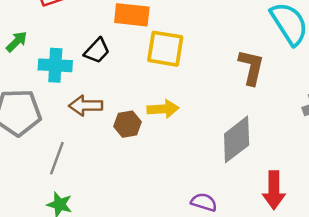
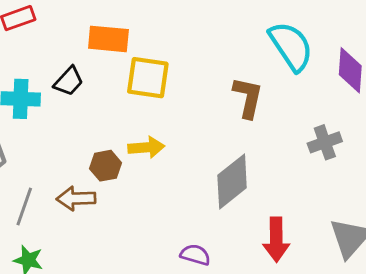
brown arrow: (86, 106) -> (76, 198), moved

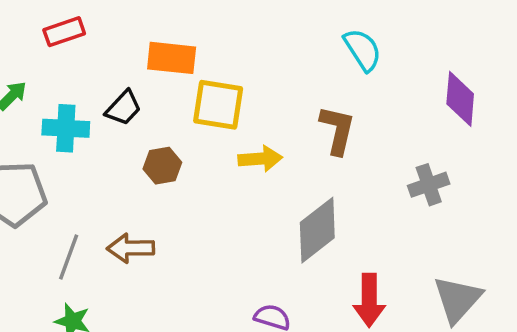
cyan semicircle: (291, 46) -> (363, 50), moved, size x0.7
yellow arrow: (146, 147) -> (260, 159), moved
brown hexagon: (105, 166) -> (162, 166), moved

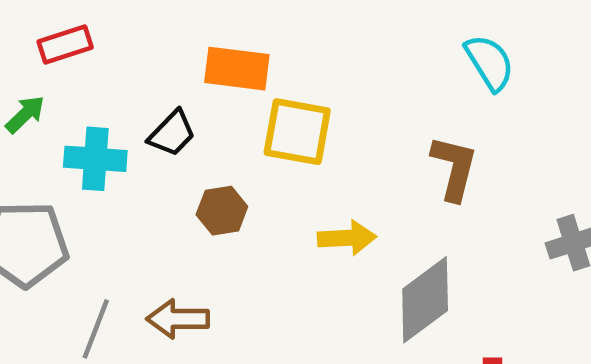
red rectangle: (64, 32) -> (65, 44), moved
yellow arrow: (260, 159) -> (347, 238), moved

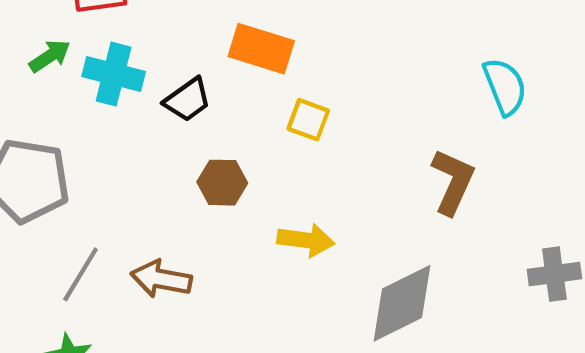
yellow square: (297, 132) -> (308, 120), size x0.6
cyan cross: (95, 159) -> (114, 74), moved
yellow arrow: (347, 238) -> (306, 240), moved

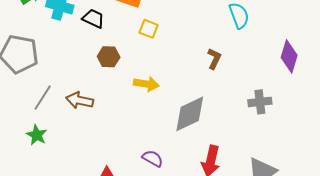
black trapezoid: (188, 100) -> (93, 18), turned -120
brown L-shape: (453, 182) -> (214, 59), size x0.7

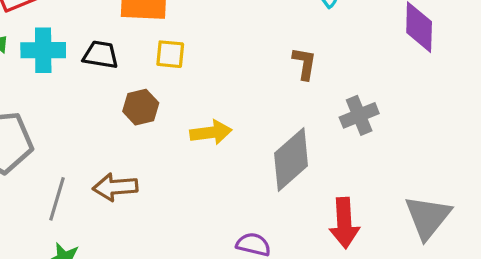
yellow square: (149, 29) -> (170, 54), moved
gray cross: (260, 102) -> (359, 115), moved

